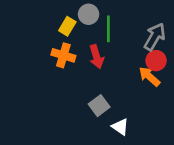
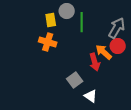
yellow rectangle: (67, 26) -> (51, 20), turned -40
red arrow: (96, 57) -> (95, 62), moved
orange arrow: (149, 76) -> (104, 52), moved

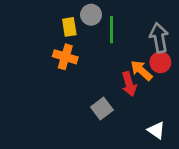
gray arrow: (117, 28) -> (159, 38), turned -40
white triangle: (91, 96) -> (156, 130), moved

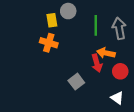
green line: (111, 30) -> (96, 25), moved
red circle: (160, 62) -> (120, 71), moved
orange arrow: (141, 70) -> (106, 53), turned -30

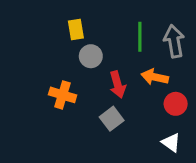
gray circle: (68, 11) -> (91, 56), moved
orange cross: (49, 43) -> (63, 95), moved
red arrow: (97, 63) -> (118, 84), moved

